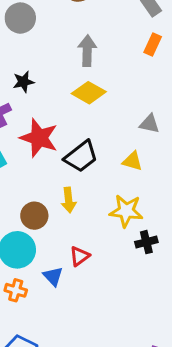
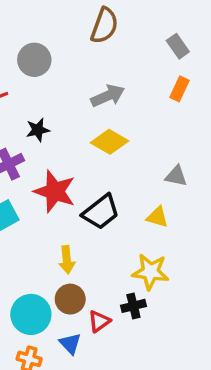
gray arrow: (87, 51) -> (108, 96), turned 64
yellow arrow: (69, 200) -> (67, 260), moved
brown circle: (34, 216) -> (70, 299), moved
black cross: (146, 242) -> (133, 306), moved

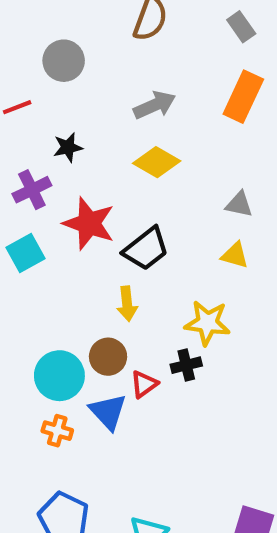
gray rectangle: (178, 46) -> (241, 27), moved
orange rectangle: (180, 89) -> (243, 97), size x1.6
yellow triangle: (157, 217) -> (235, 255), moved
yellow arrow: (67, 260) -> (127, 304), moved
blue triangle: (70, 344) -> (108, 412), size x1.4

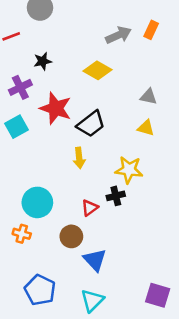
orange rectangle: (243, 97) -> (151, 30), size x0.6
gray arrow: (155, 105) -> (118, 35), moved
brown circle: (108, 357) -> (71, 236), moved
blue triangle: (108, 412) -> (95, 260), moved
orange cross: (57, 431) -> (22, 234), moved

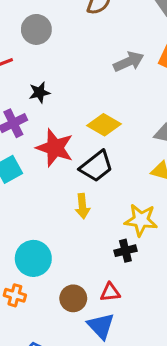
yellow diamond: (98, 70) -> (104, 125), moved
red triangle: (90, 208) -> (110, 292), moved, turned 30

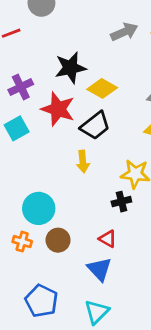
black star: (39, 92) -> (70, 68), moved, size x1.6
red triangle: (110, 292) -> (108, 239), turned 36
brown circle: (73, 298) -> (58, 240), moved

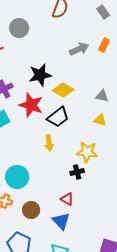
brown circle: (58, 240) -> (31, 210), moved

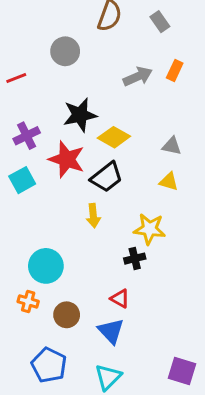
gray rectangle: (103, 12) -> (160, 22), moved
gray circle: (19, 28) -> (65, 51), moved

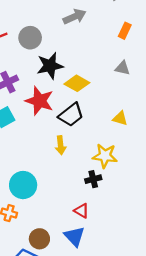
gray circle: (65, 51) -> (30, 38), moved
gray arrow: (138, 76) -> (75, 17), moved
gray triangle: (172, 146) -> (122, 68), moved
brown circle: (67, 315) -> (39, 239), moved

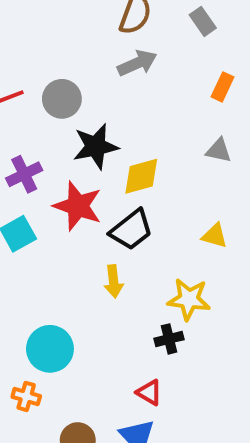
yellow diamond: (77, 83) -> (141, 176), turned -45

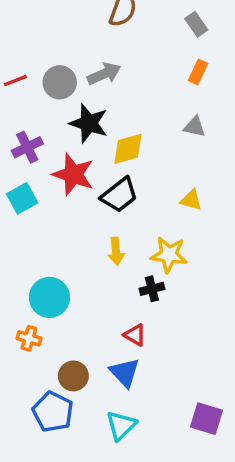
gray rectangle: (203, 21) -> (196, 24), moved
gray arrow: (137, 63) -> (104, 74), moved
black star: (96, 146) -> (89, 123), turned 30
yellow arrow: (113, 281) -> (116, 251), moved

